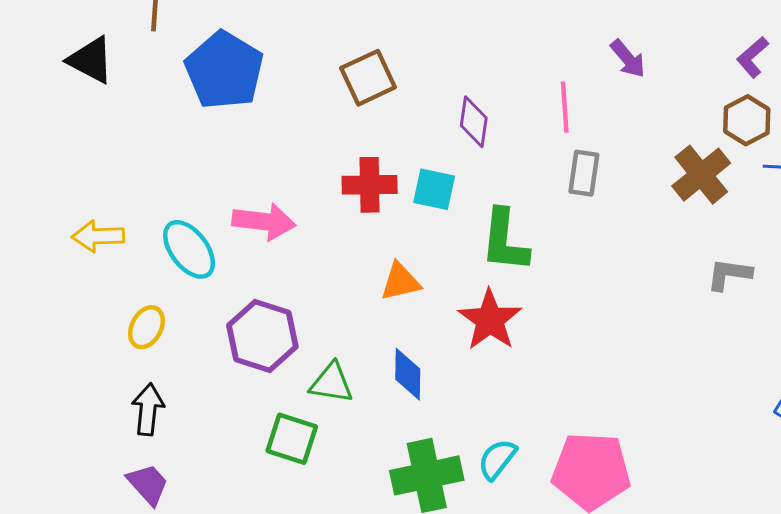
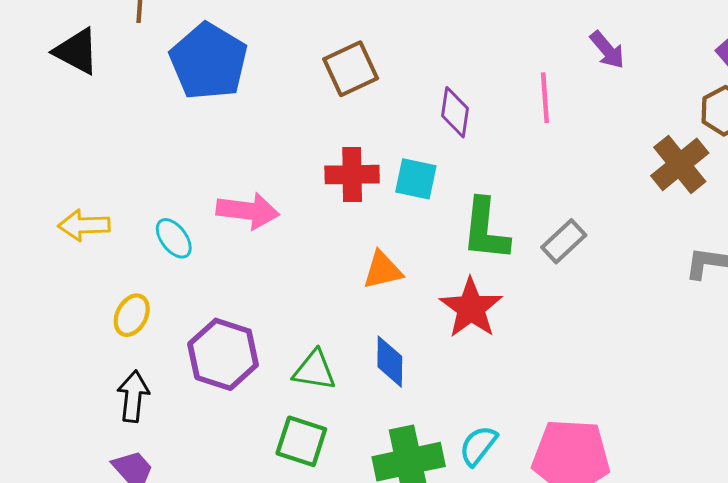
gray rectangle: (584, 173) -> (564, 241), moved, turned 39
cyan ellipse: (189, 249) -> (174, 238), size x0.7
purple hexagon: (262, 336) -> (223, 354), moved
green square: (292, 439) -> (301, 441), moved

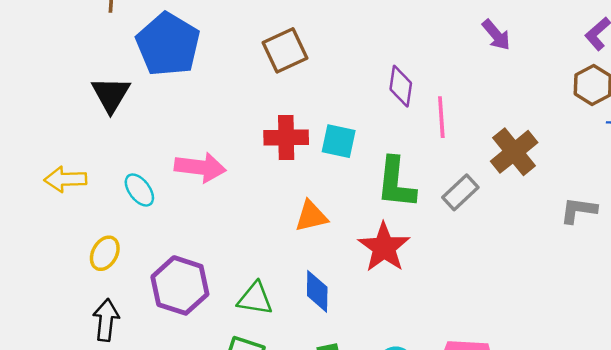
black triangle: (77, 51) -> (111, 95), moved, turned 33
pink line: (545, 98) -> (441, 117), moved
purple diamond: (455, 112) -> (401, 86), moved
brown cross: (680, 164) -> (514, 152), moved

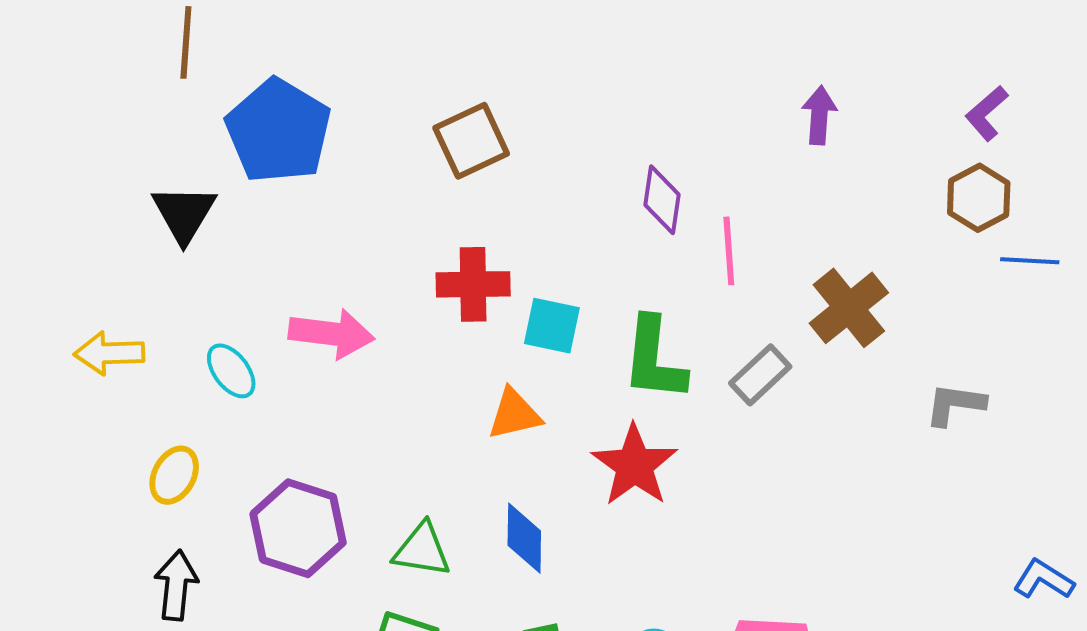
purple arrow: (496, 35) -> (819, 115), turned -136
cyan square: (339, 141) -> (552, 326), moved

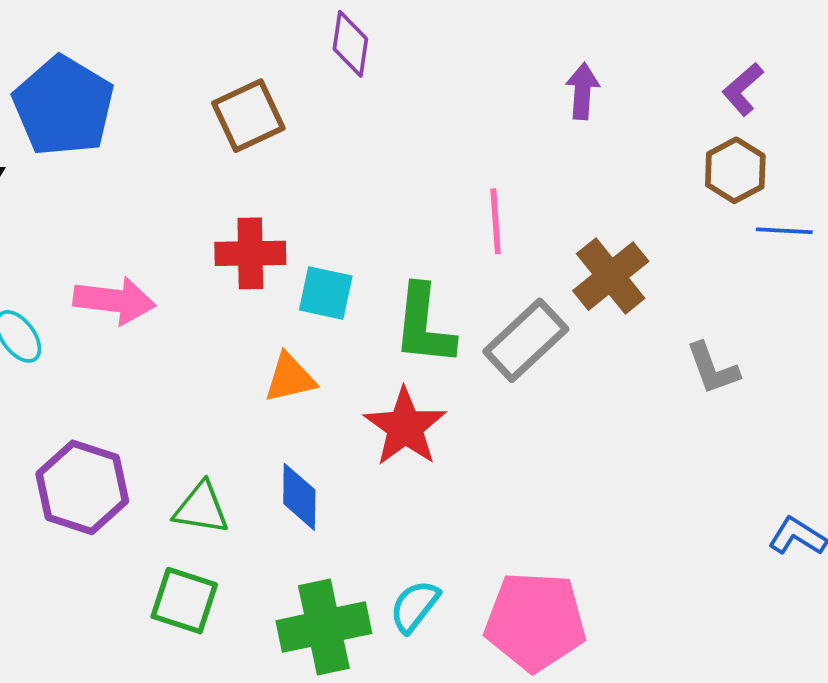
purple diamond: (662, 200) -> (350, 44), moved
gray rectangle: (760, 375) -> (526, 340), size x1.4
gray L-shape: (955, 404) -> (713, 368), turned -118

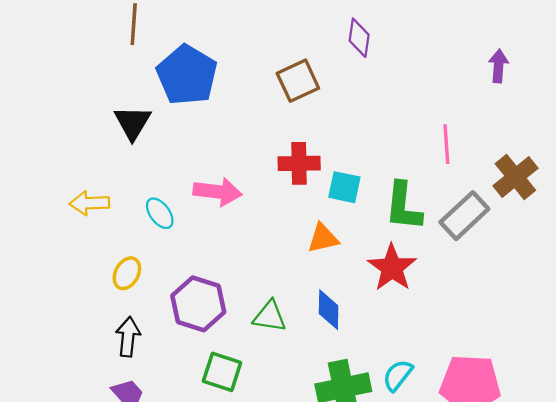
green square: (184, 601) -> (222, 372), moved

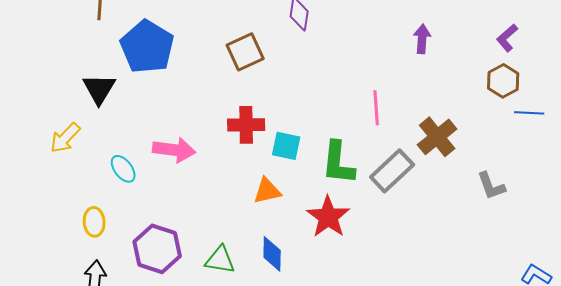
yellow arrow: (89, 203) -> (65, 138), moved, turned -44
yellow ellipse: (127, 273) -> (94, 222), turned -32

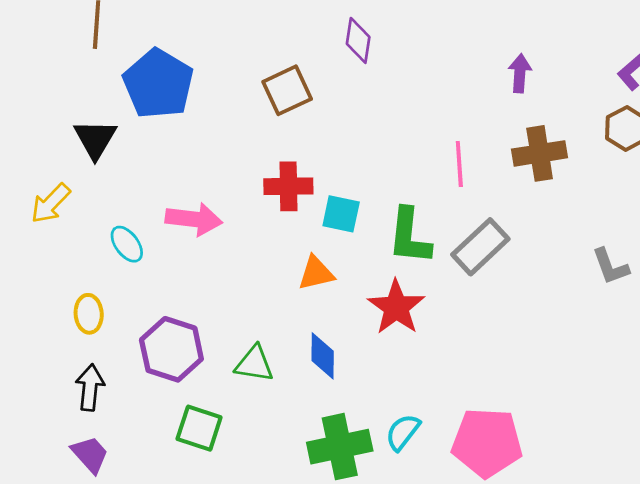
brown cross: (437, 137) -> (540, 153), moved, turned 30

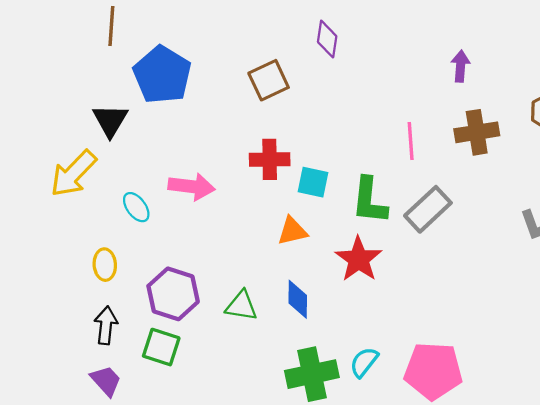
yellow arrow: (51, 203) -> (73, 174), size x1.4
green square: (199, 428) -> (161, 347), moved

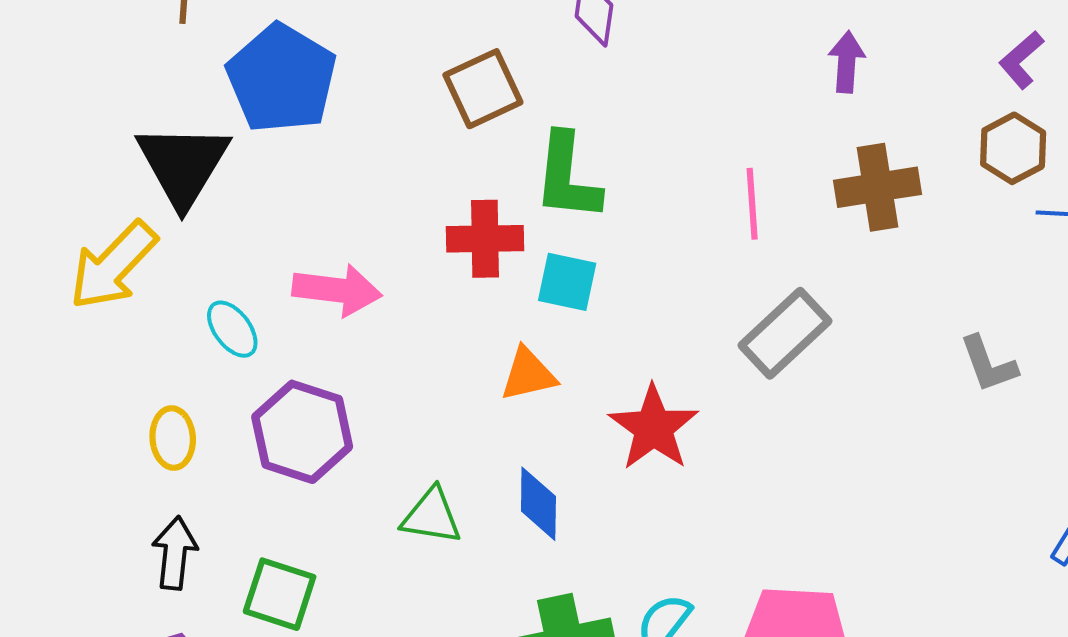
black triangle: (110, 120) -> (183, 165), size x1.4
green L-shape: (369, 201) -> (567, 177), moved
purple hexagon: (173, 294) -> (302, 432), moved

